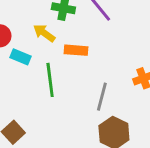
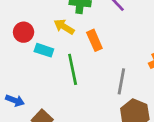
orange rectangle: (76, 50) -> (94, 40), turned 66

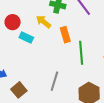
green line: (73, 69) -> (81, 53), moved
gray line: (121, 81) -> (54, 81), moved

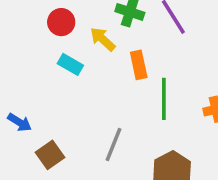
red circle: (13, 22) -> (61, 22), moved

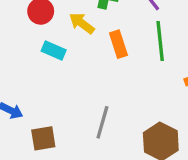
green line: (164, 99) -> (160, 41), moved
brown square: (50, 155) -> (43, 138), turned 32

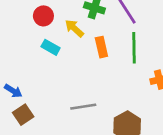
gray line: (102, 122) -> (83, 107), turned 60
brown square: (43, 138) -> (23, 115), moved, turned -30

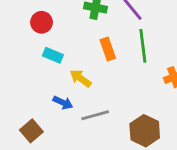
yellow arrow: (74, 28) -> (81, 78), moved
blue arrow: (13, 91) -> (63, 103), moved

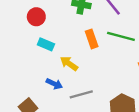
green line: (143, 46) -> (121, 36), turned -68

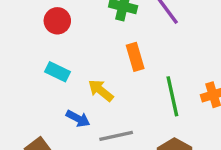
green line: (121, 36) -> (172, 96), moved, turned 60
cyan rectangle: (46, 44) -> (58, 72), moved

